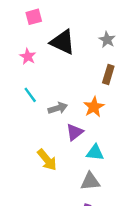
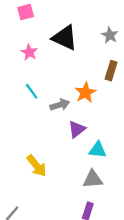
pink square: (34, 17) -> (26, 12), moved
orange star: (94, 107) -> (85, 93), moved
yellow arrow: (47, 160) -> (37, 166), moved

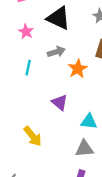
cyan line: (32, 91) -> (28, 68), turned 48
gray arrow: (60, 105) -> (56, 52), moved
purple triangle: (77, 129) -> (60, 102), moved, turned -42

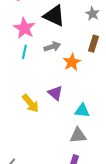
pink star: (26, 32) -> (24, 28), size x1.5
cyan line: (28, 68) -> (24, 52), moved
yellow arrow: (33, 136) -> (31, 103), moved

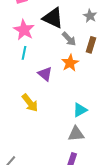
gray arrow: (52, 47) -> (69, 39), moved, turned 63
purple triangle: (55, 93) -> (45, 74), moved
cyan triangle: (82, 111) -> (80, 110), turned -35

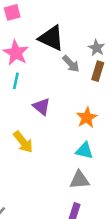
gray star: (90, 16) -> (97, 48), moved
orange star: (70, 63) -> (87, 118), moved
cyan triangle: (80, 110) -> (84, 151), turned 42

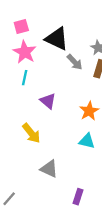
pink square: (12, 12) -> (21, 26), moved
gray triangle: (79, 180) -> (49, 169), moved, turned 30

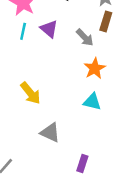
gray arrow: (75, 62) -> (85, 37), moved
purple triangle: (48, 101) -> (49, 29), moved

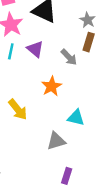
orange star: (95, 68) -> (52, 86), moved
gray triangle: (50, 133) -> (56, 141), moved, turned -42

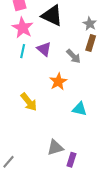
gray triangle: (56, 141) -> (55, 148), moved

